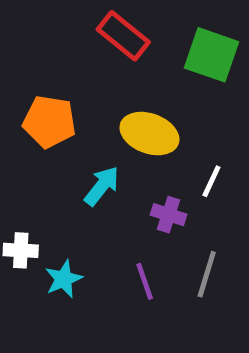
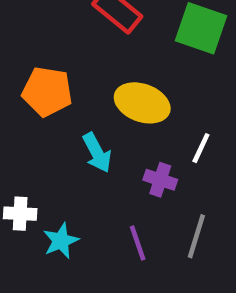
cyan arrow: (102, 186) -> (97, 153), turned 114

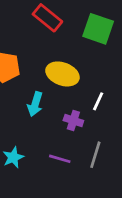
cyan arrow: (97, 153) -> (35, 104), turned 45
purple line: (138, 243) -> (60, 159), turned -55

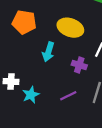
purple line: (60, 159) -> (68, 96), turned -42

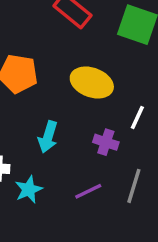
cyan arrow: (48, 52) -> (48, 137), moved

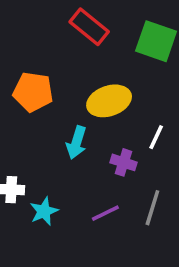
yellow ellipse: (92, 83) -> (109, 101), turned -39
cyan arrow: (48, 137) -> (76, 143), moved

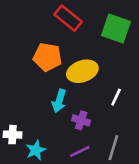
orange pentagon: (33, 92) -> (47, 57), moved
purple cross: (124, 162) -> (81, 120), moved

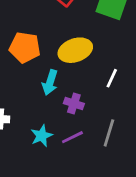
orange pentagon: (47, 57) -> (25, 47), moved
cyan star: (36, 150) -> (42, 136), moved

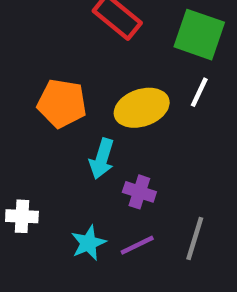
white line: (112, 78) -> (199, 92), moved

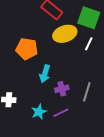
yellow ellipse: (142, 108) -> (65, 34), moved
purple cross: (139, 192) -> (62, 89), turned -32
gray line: (195, 239) -> (87, 92), moved

